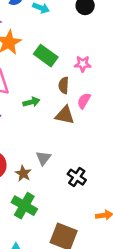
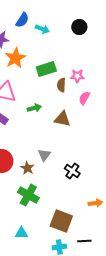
green rectangle: (46, 56) -> (46, 69), turned -54
brown semicircle: (64, 85) -> (61, 85), moved
pink semicircle: (84, 101) -> (84, 98), moved

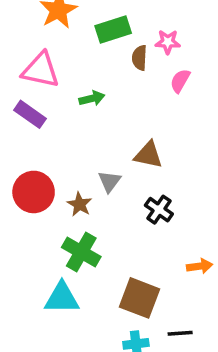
brown triangle: (62, 119) -> (148, 155), moved
cyan triangle: (21, 233) -> (62, 298), moved, size x1.5

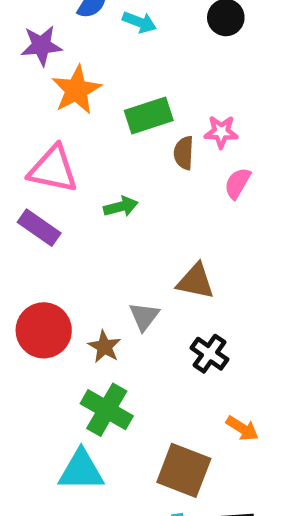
orange arrow: (200, 266) -> (242, 428), moved, turned 40

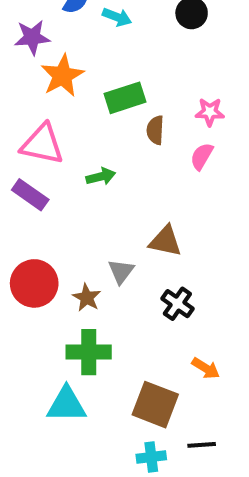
pink star: (221, 132) -> (210, 112), moved
green cross: (107, 410) -> (89, 352), turned -30

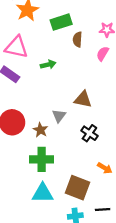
cyan triangle: (66, 405) -> (43, 193), moved

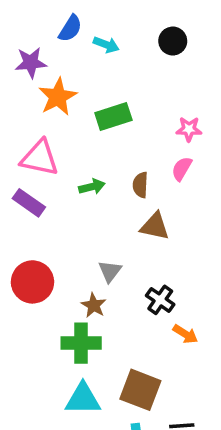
brown semicircle: (77, 39) -> (140, 185), moved
brown triangle: (83, 99) -> (155, 226), moved
brown star: (40, 130) -> (94, 305), moved
orange arrow: (105, 168) -> (185, 334), moved

